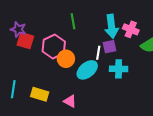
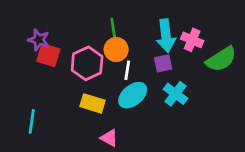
white line: (98, 53) -> (127, 70), moved
orange circle: (66, 59) -> (116, 50), moved
cyan cross: (119, 69) -> (176, 94), turned 36
yellow rectangle: (40, 94) -> (93, 103), moved

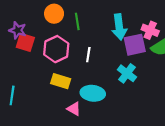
pink cross: (192, 40) -> (150, 30), moved
orange circle: (116, 50) -> (54, 14), moved
purple square: (163, 63) -> (135, 45), moved, size x1.5
cyan ellipse: (133, 95) -> (93, 93), moved, turned 45

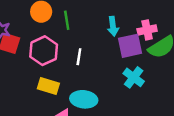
cyan arrow: (119, 27) -> (113, 26), size x0.7
pink cross: (150, 30) -> (147, 30), turned -35
cyan cross: (127, 73) -> (134, 77), moved

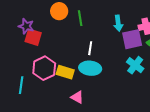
pink hexagon: (44, 51) -> (44, 68), moved
cyan ellipse: (84, 99) -> (90, 68), moved

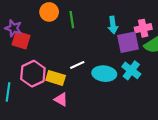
white line: (90, 48) -> (77, 65), moved, turned 56
cyan ellipse: (90, 68) -> (104, 74), moved
pink triangle: (77, 97) -> (61, 100), moved

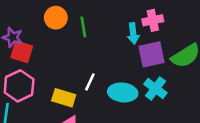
pink cross: (143, 28) -> (153, 20), moved
white line: (77, 65) -> (90, 82), turned -40
pink hexagon: (33, 74) -> (19, 86), moved

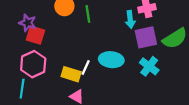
white line: (90, 82) -> (86, 67), moved
cyan ellipse: (123, 92) -> (111, 60), moved

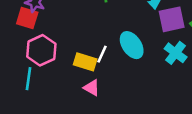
red square: (35, 35) -> (27, 18), moved
cyan ellipse: (111, 60) -> (132, 45), turned 50

